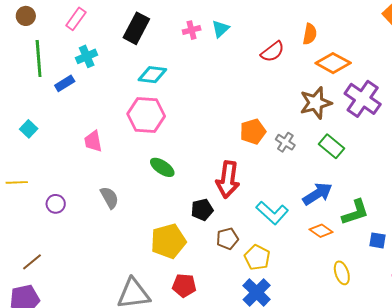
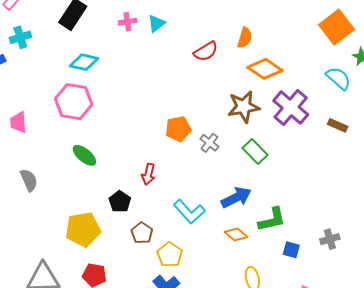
red arrow: (228, 180) -> (148, 174), size x0.6
black pentagon: (202, 210) -> (120, 202), turned -30
brown pentagon: (227, 239) -> (142, 233), turned -30

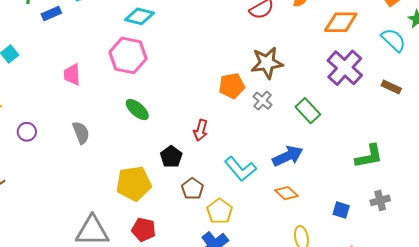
orange diamond: (265, 69) -> (341, 22), moved, turned -36
brown star: (244, 107) -> (267, 63), moved
green L-shape: (272, 220) -> (369, 156), moved

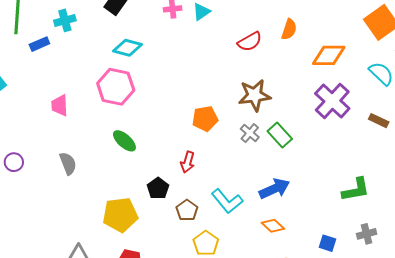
orange pentagon: (232, 86) -> (205, 119), moved
green rectangle: (308, 111) -> (280, 135), moved
brown pentagon: (192, 189) -> (187, 210), moved

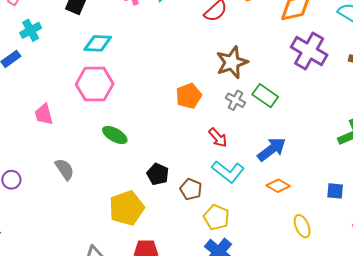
red arrow: (188, 162) -> (218, 138), moved, turned -45

